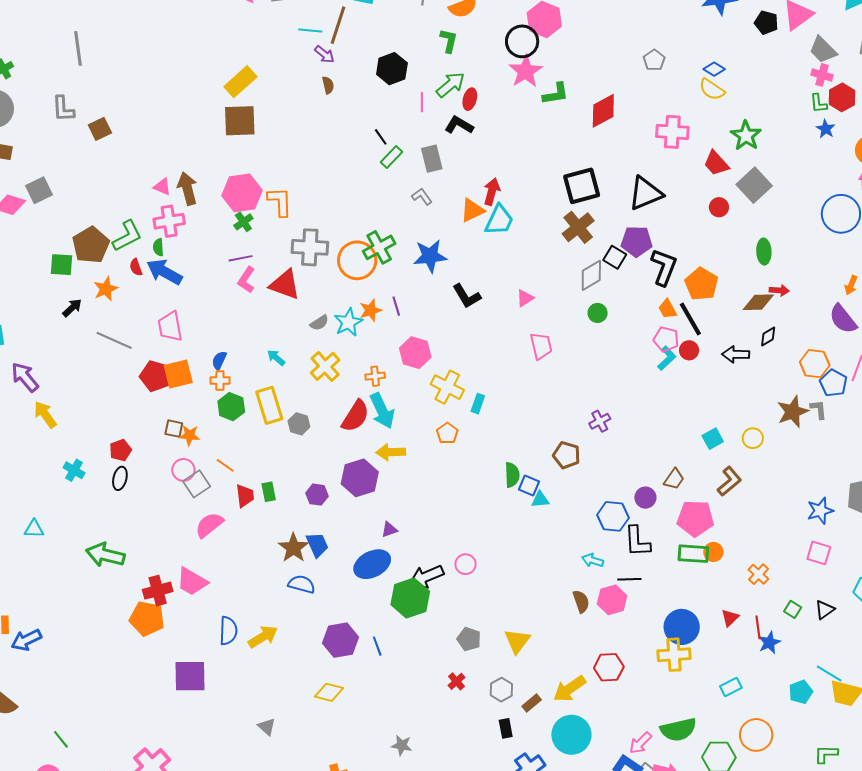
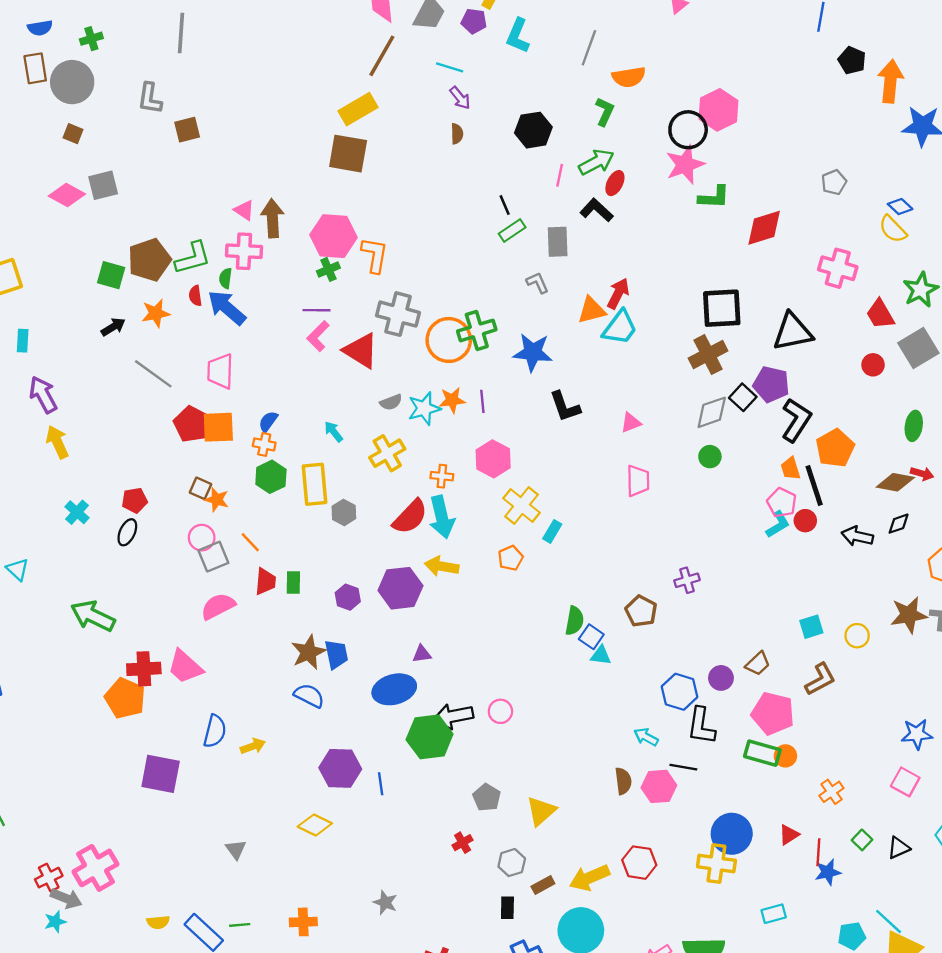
brown line: (338, 25) -> (382, 56), moved
cyan triangle: (34, 529) -> (18, 570), turned 30
yellow arrow: (263, 637) -> (253, 746), size x0.7

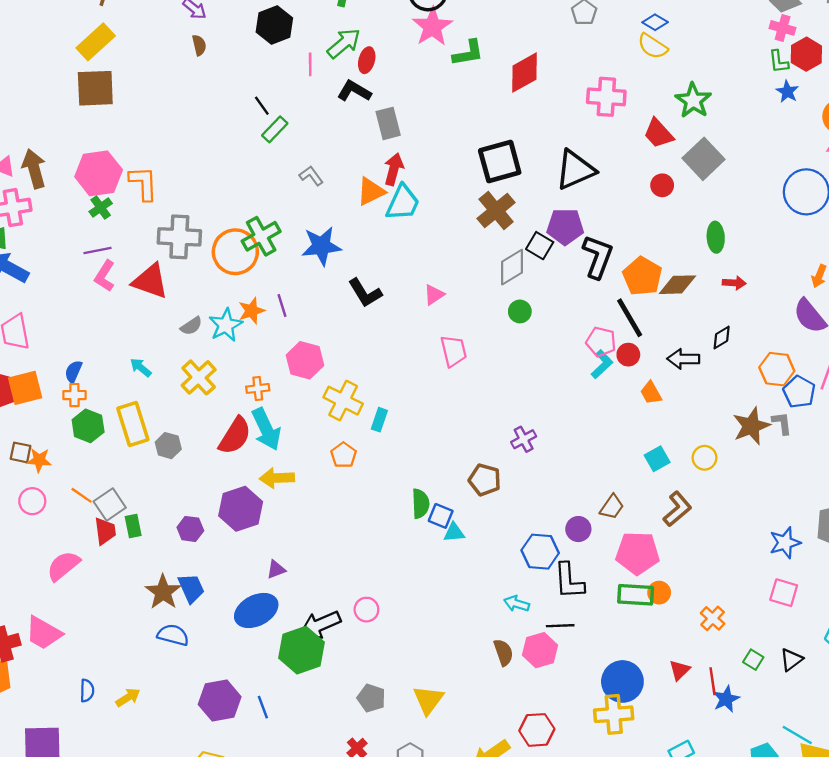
gray rectangle: (558, 242) -> (388, 123), moved
orange trapezoid: (790, 469) -> (651, 393), moved
brown diamond: (895, 482) -> (677, 285), moved
gray square: (213, 557) -> (110, 505), moved
blue semicircle: (215, 731) -> (87, 691), size x0.7

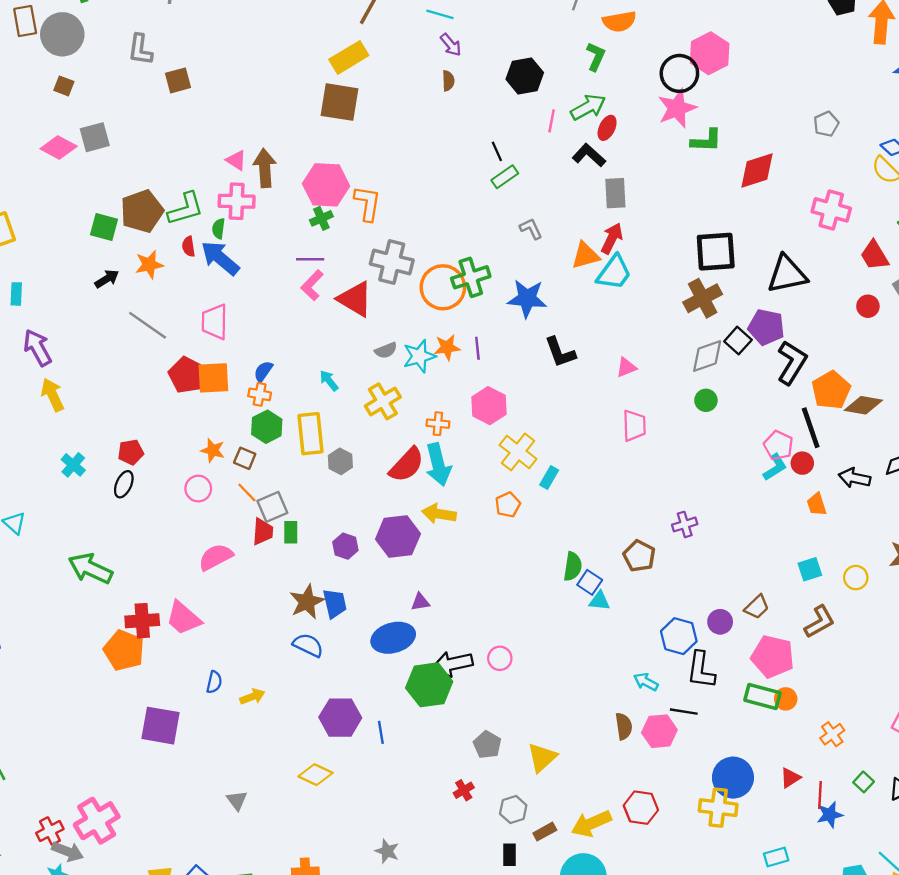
brown square: (21, 452) -> (245, 458), moved

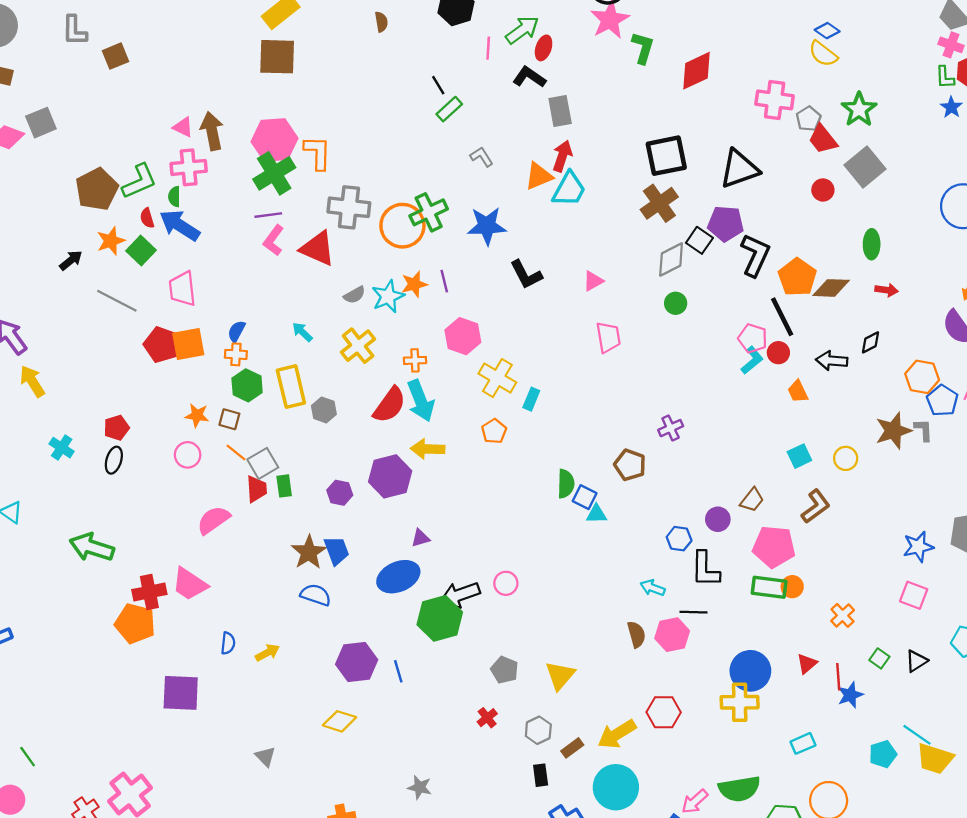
gray pentagon: (826, 124) -> (808, 119), moved
green L-shape: (706, 141) -> (643, 48), turned -68
green cross: (321, 218) -> (274, 173), size x1.8
green square: (104, 227) -> (141, 251), moved, turned 36
blue hexagon: (679, 636) -> (679, 539), size x0.7

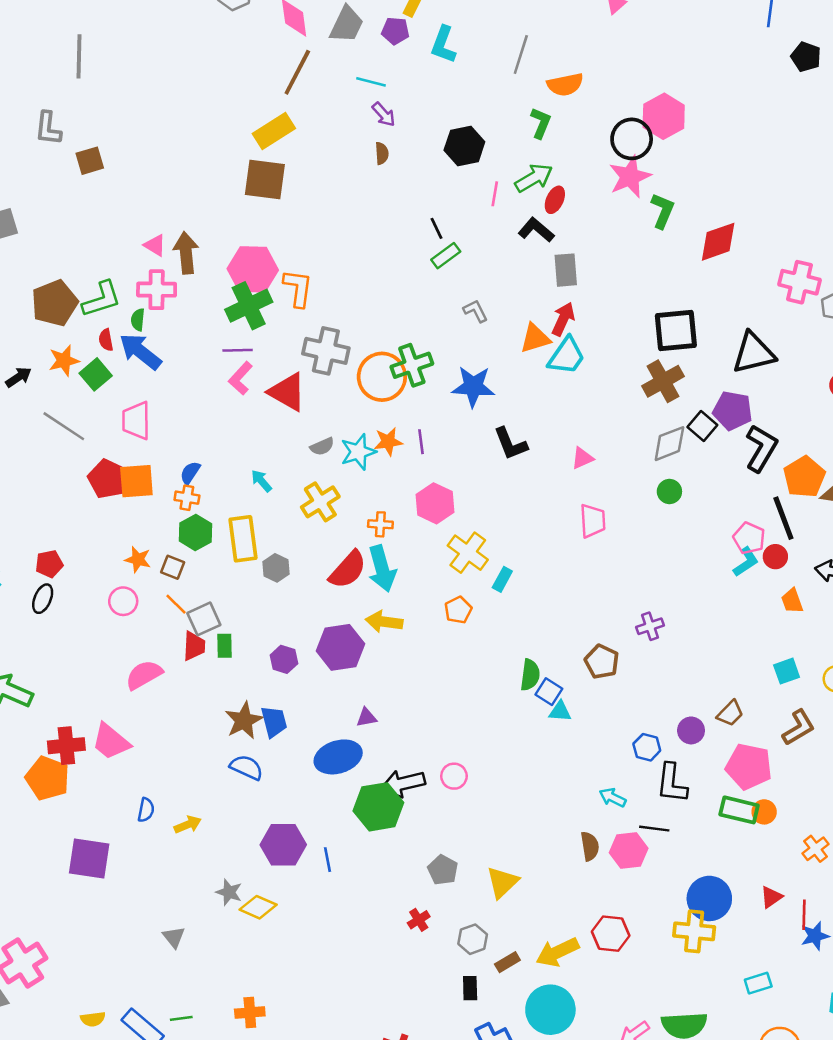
gray star: (420, 787) -> (229, 892), moved

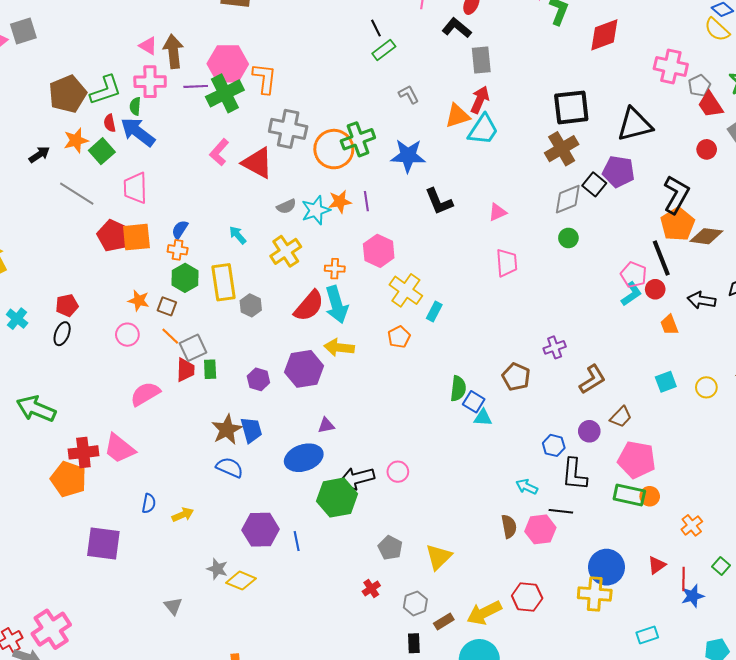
purple line: (238, 350) -> (196, 86), moved
black L-shape: (761, 448) -> (676, 195), moved
brown L-shape: (799, 728) -> (592, 379), moved

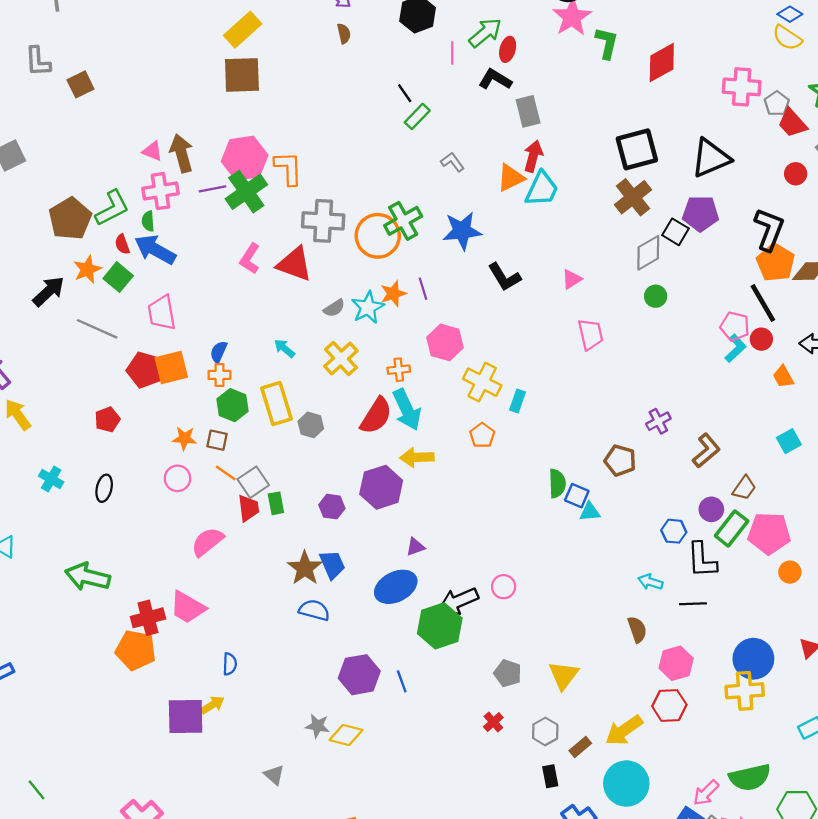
black arrow: (39, 155) -> (49, 291), size x1.4
red pentagon: (67, 305) -> (107, 420), moved
green rectangle: (629, 495) -> (732, 528), moved, turned -56
yellow arrow: (183, 515) -> (212, 705), moved
pink hexagon: (540, 529) -> (676, 663), moved

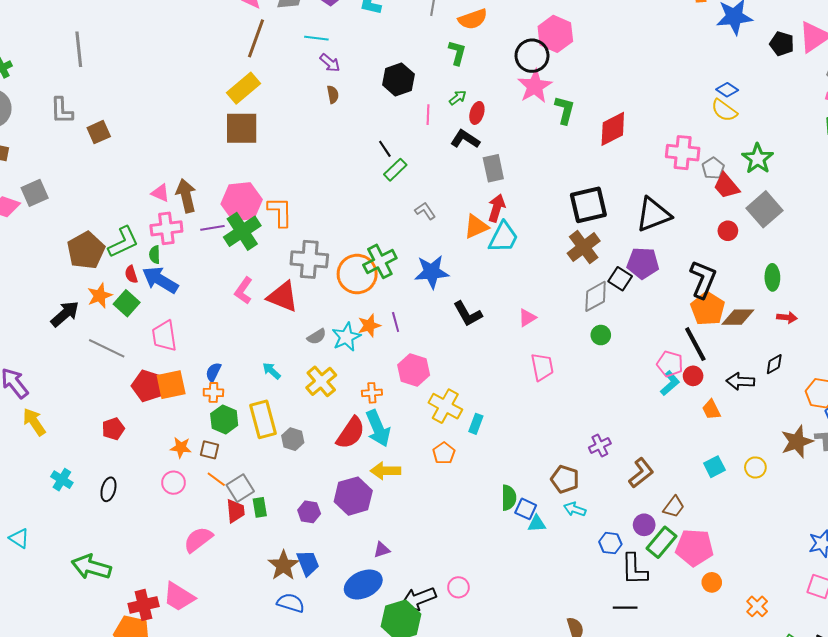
green arrow: (485, 33) -> (458, 98), size x0.6
cyan arrow: (650, 582) -> (575, 509), moved

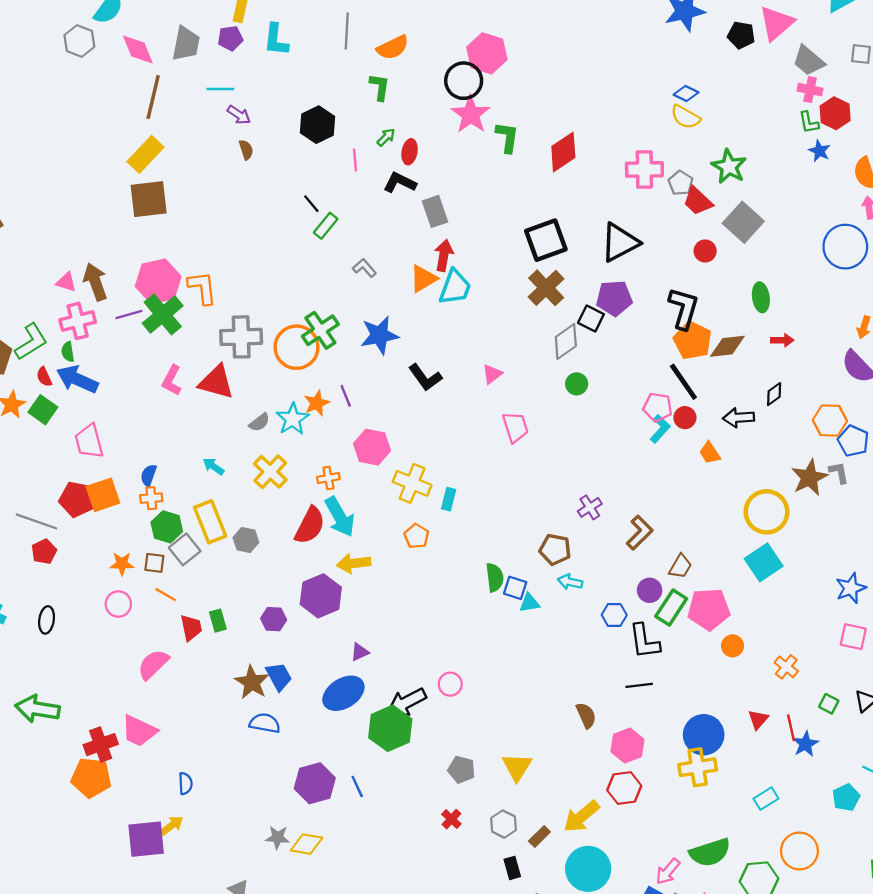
gray line: (107, 348) -> (37, 521), moved
cyan square: (714, 467) -> (764, 562), moved, size x1.5
yellow circle: (755, 467) -> (766, 512), size x1.8
gray square: (240, 488) -> (185, 549), moved

